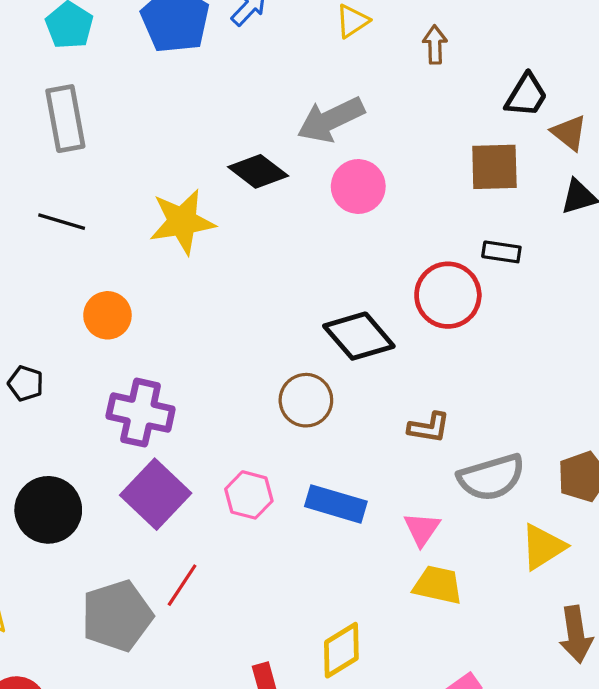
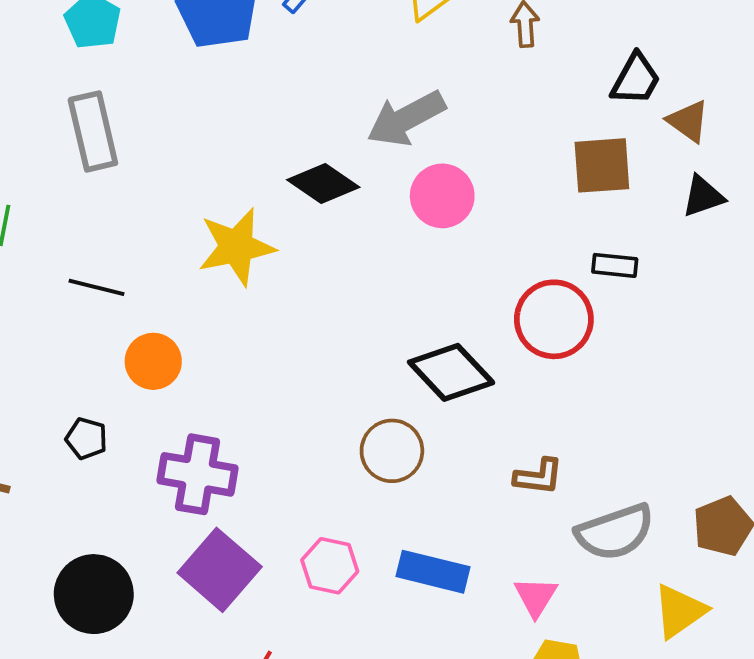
black line: (62, 222) -> (97, 287), moved
black pentagon: (26, 383) -> (86, 438), moved

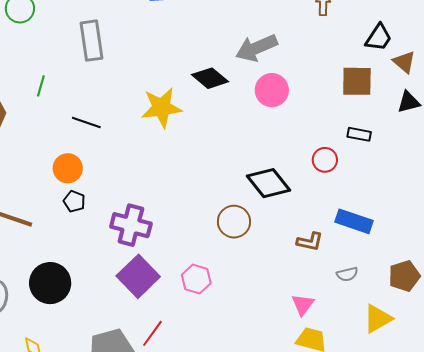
red circle: (554, 319) -> (325, 160), size x0.6
orange circle: (153, 361) -> (68, 168), moved
gray semicircle: (615, 532) -> (347, 274), size x0.5
blue rectangle: (433, 572) -> (354, 221), moved
black circle: (94, 594) -> (50, 283), moved

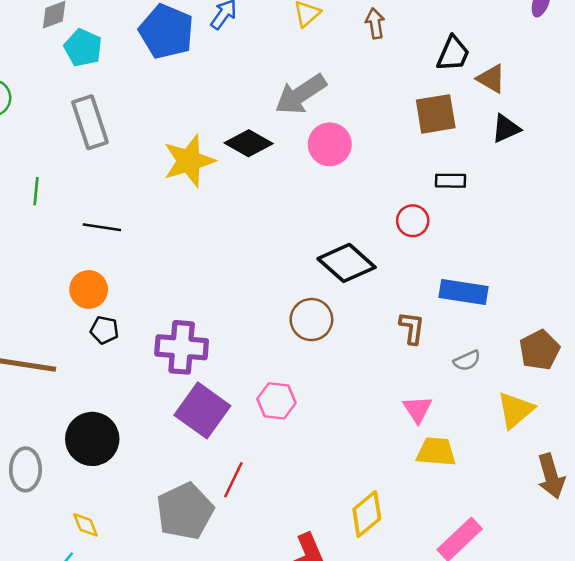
yellow star: (162, 108) -> (189, 161), moved
brown L-shape: (310, 242) -> (412, 328), turned -84

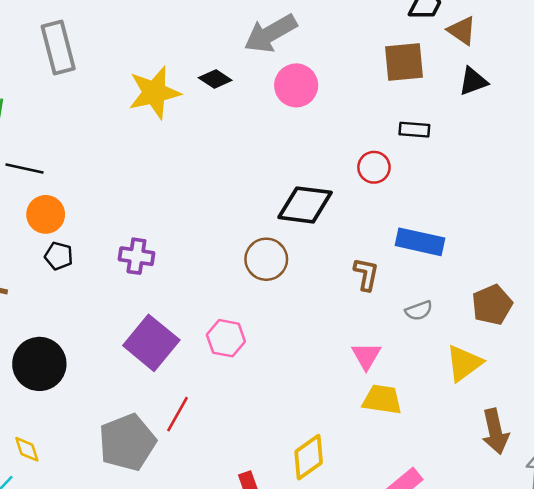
black diamond: (249, 143) -> (215, 79), size x0.7
black line: (102, 227) -> (24, 169), moved
black diamond: (347, 263) -> (305, 205), turned -38
purple cross: (182, 347) -> (136, 256), moved, size x0.7

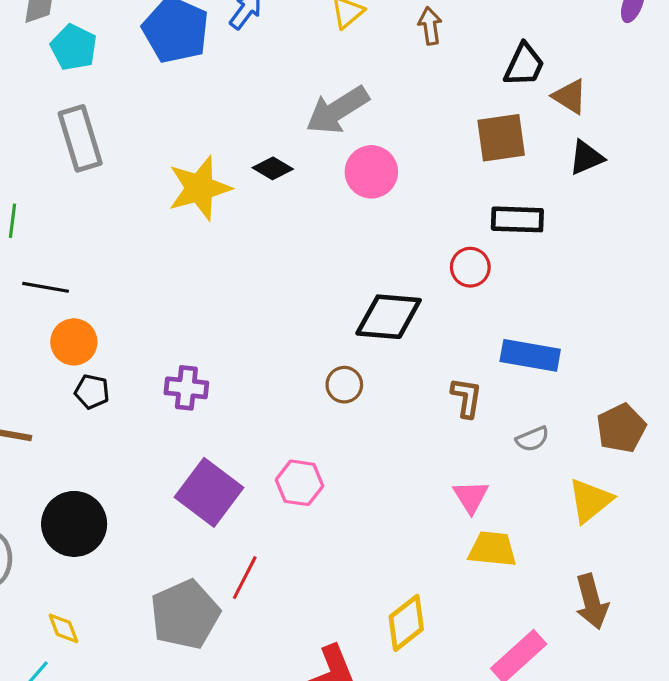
black rectangle: (414, 130) -> (517, 219), size x1.4
brown circle: (266, 259) -> (344, 385), size x0.7
brown arrow: (495, 431) -> (592, 602), moved

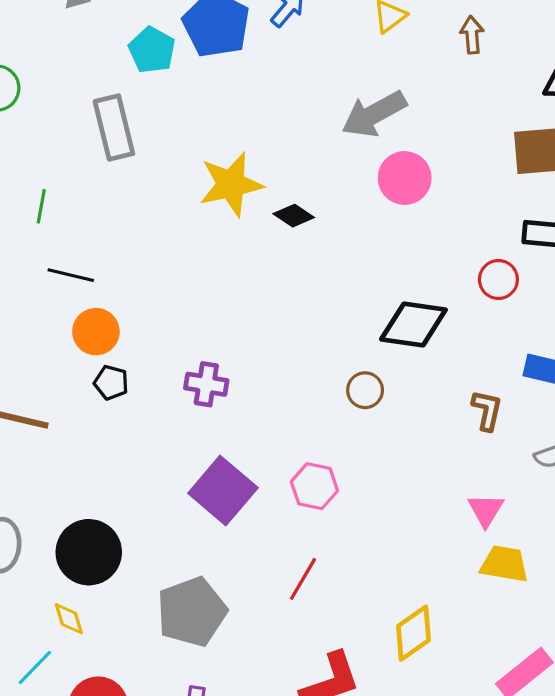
cyan pentagon: (74, 47) -> (152, 50), moved
black diamond: (273, 168) -> (294, 216), moved
black circle: (74, 524) -> (89, 552), moved
red line: (245, 578) -> (303, 579), moved

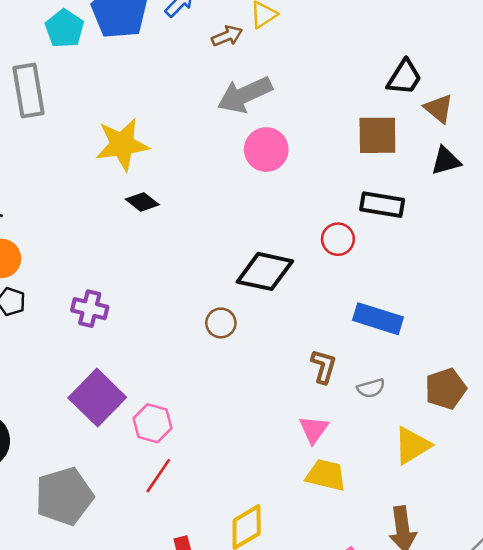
brown arrow: (472, 35) -> (227, 36), moved, turned 68
black diamond: (294, 216) -> (142, 202), moved
brown L-shape: (487, 410) -> (324, 366), moved
pink hexagon: (314, 486) -> (153, 423), moved

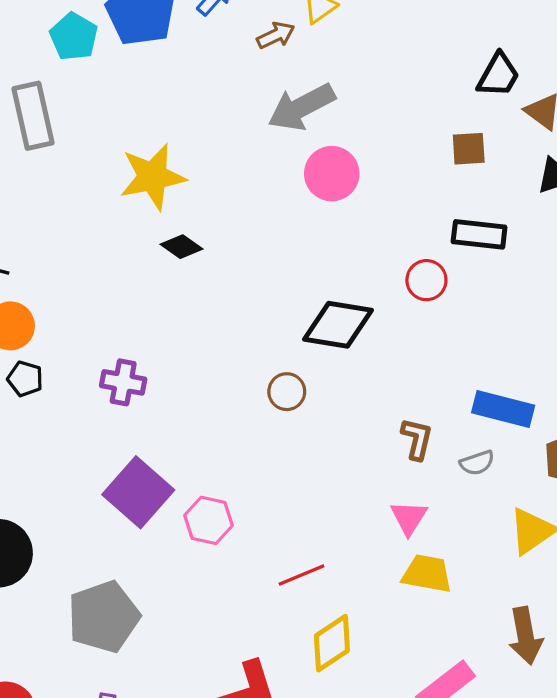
brown square: (377, 135) -> (469, 149), size x0.7
blue rectangle: (378, 319) -> (503, 409), moved
red line: (158, 476) -> (302, 575), moved, turned 36

